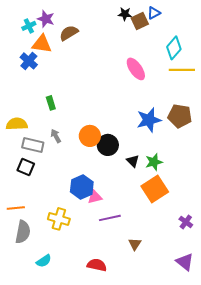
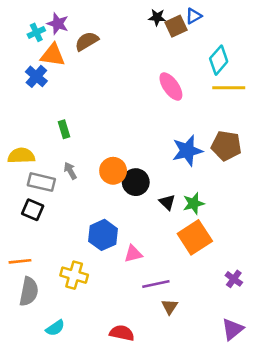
pink triangle: (95, 197) -> (133, 254), moved
purple line: (110, 218) -> (156, 284), moved
purple triangle: (185, 262) -> (233, 329), turned 42

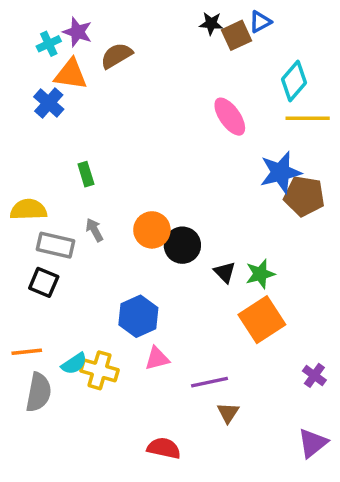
blue star: (187, 151) -> (281, 172), moved
pink triangle: (133, 254) -> (157, 359), moved
cyan semicircle: (55, 328) -> (74, 364), moved

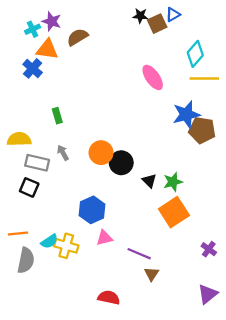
purple line: (209, 382) -> (139, 254), turned 35

